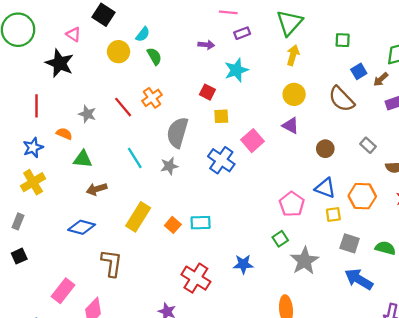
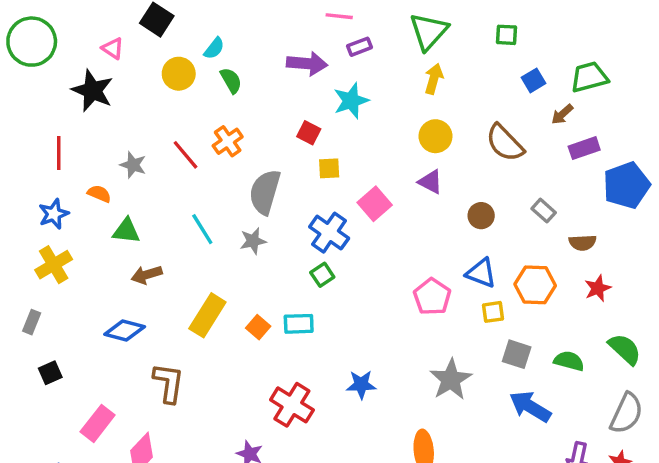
green square: (343, 40) -> (506, 35), moved
purple arrow: (206, 45) -> (307, 64), size x1.6
blue square: (359, 71) -> (534, 80), moved
green square: (280, 239) -> (322, 275), moved
black square: (19, 256) -> (50, 373), moved

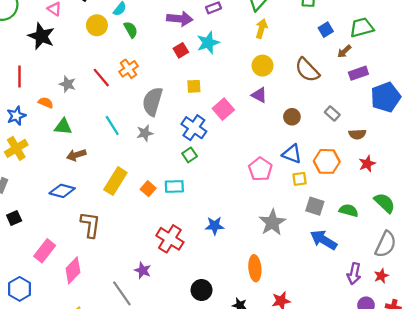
red square: (309, 133) -> (181, 50), moved, turned 32

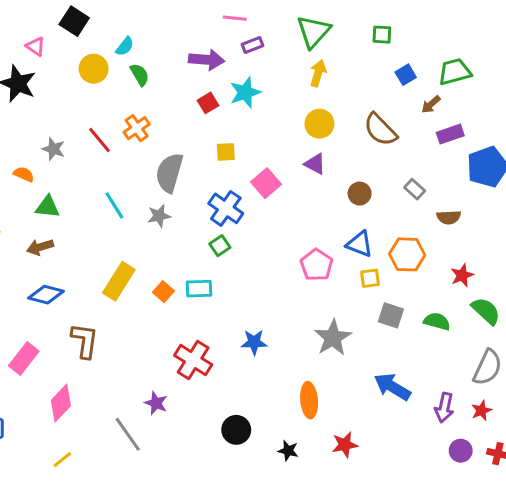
brown arrow: (76, 155) -> (40, 247), moved
red star: (367, 164) -> (462, 275), moved
blue arrow: (324, 240) -> (392, 387), moved
pink rectangle: (45, 251) -> (24, 359), moved

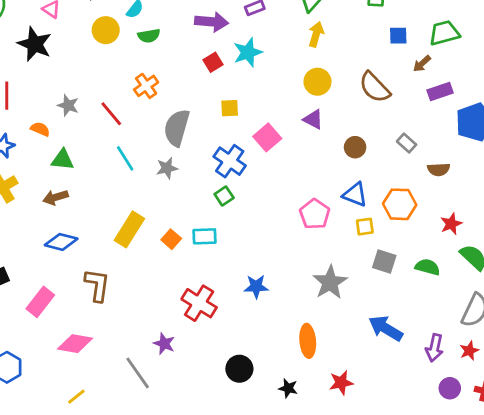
green semicircle: (140, 75) -> (149, 36), turned 110
blue square: (406, 75) -> (398, 36), turned 30
red line: (100, 140) -> (111, 114), moved
pink diamond: (61, 403) -> (75, 344), turned 56

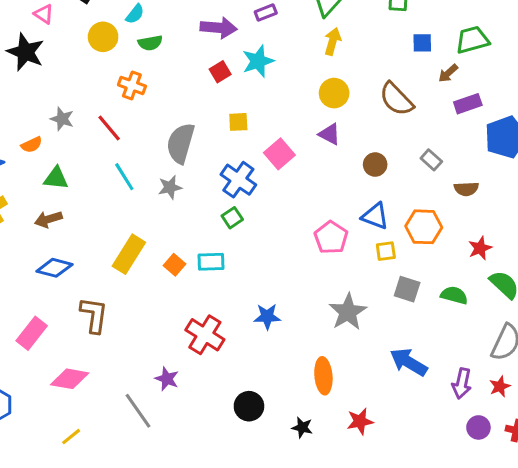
orange cross: (146, 86) -> (132, 85), moved, turned -35
orange semicircle: (40, 129) -> (32, 145), turned 132

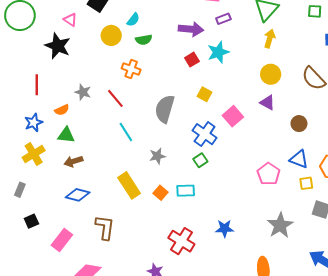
yellow square: (238, 122) -> (205, 94), turned 32
green triangle: (56, 178) -> (66, 135), moved
gray star: (170, 187) -> (157, 156), moved
yellow rectangle: (129, 254) -> (129, 185), turned -65

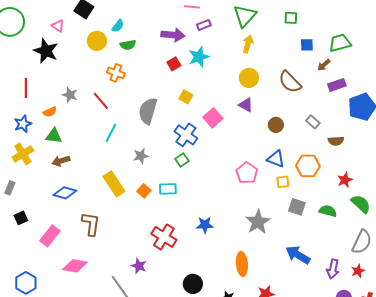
cyan line: (126, 132) -> (111, 133), turned 60

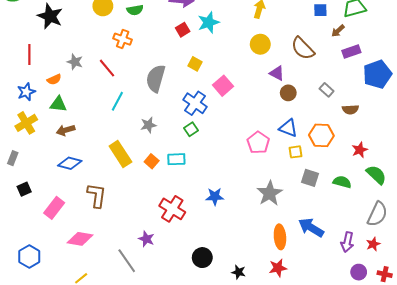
purple triangle: (246, 105) -> (277, 73), moved
orange ellipse: (242, 264) -> (280, 237), moved

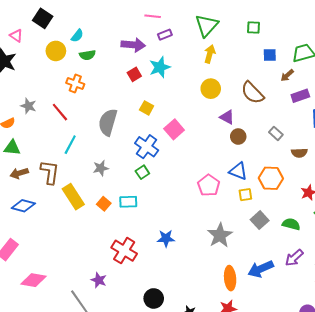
gray square: (310, 178) -> (260, 220), turned 30
brown L-shape: (97, 195) -> (50, 172), moved
blue arrow: (311, 228) -> (261, 269), turned -55
purple arrow: (347, 242) -> (294, 258), moved, turned 36

